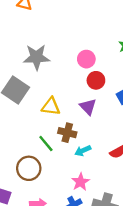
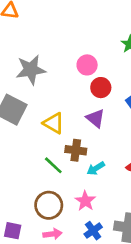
yellow triangle: (51, 106) -> (54, 123), turned 30
brown circle: (29, 168) -> (49, 205), moved
pink star: (80, 182) -> (85, 201), moved

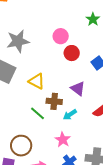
purple triangle: (95, 118) -> (78, 89), moved
brown circle: (49, 205) -> (21, 146), moved

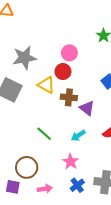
red circle: (72, 53) -> (63, 72), moved
yellow triangle: (37, 81) -> (46, 85), moved
brown cross: (54, 101) -> (69, 97), moved

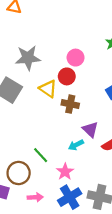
purple triangle: (87, 108) -> (90, 129), moved
green line: (44, 134) -> (41, 155), moved
blue cross: (77, 185) -> (70, 197), size x1.5

